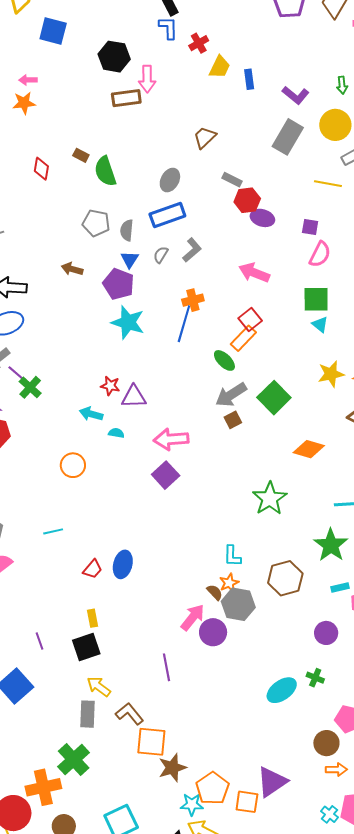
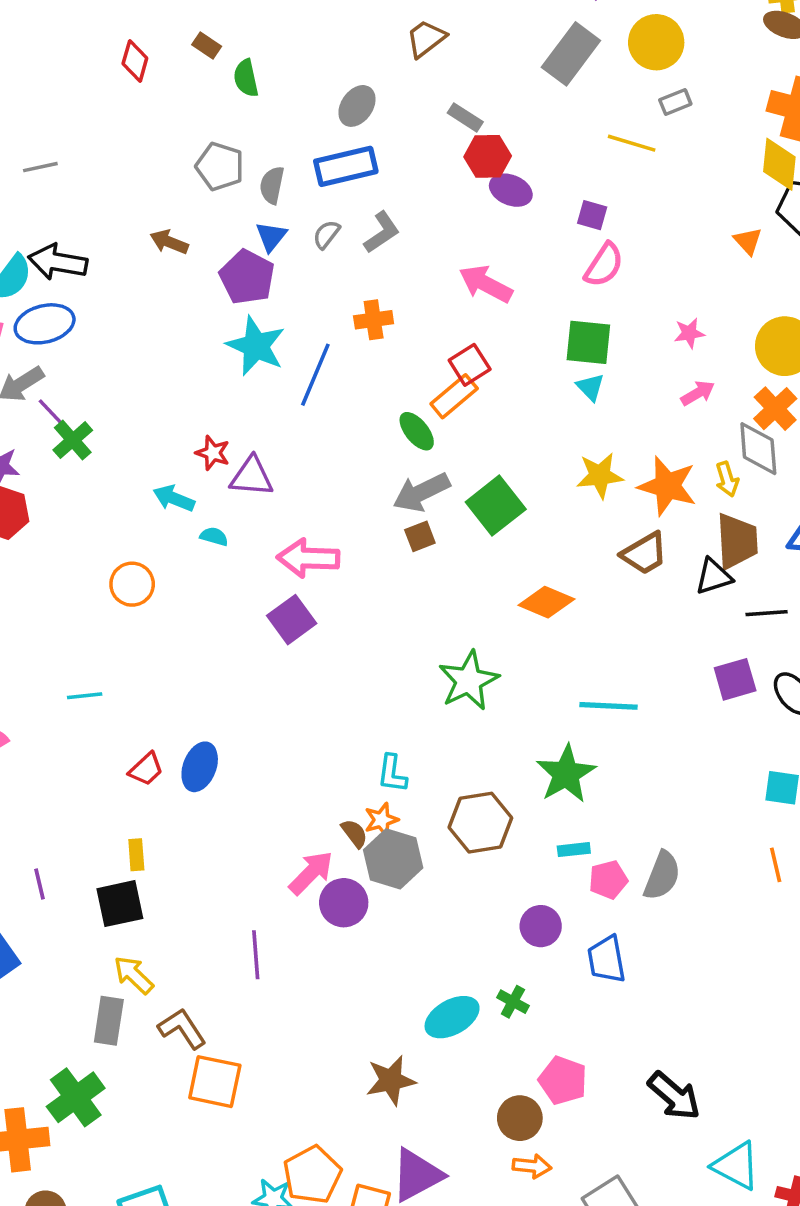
green semicircle: (105, 171) -> (246, 78), size x0.7
blue line: (184, 324) -> (315, 375), moved
brown star: (172, 768) -> (391, 1080), moved

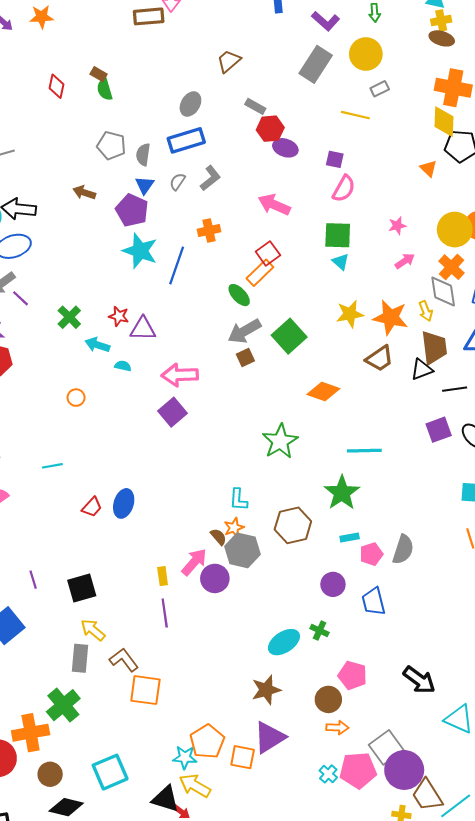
green semicircle: (246, 78) -> (105, 89), moved
green cross: (73, 440) -> (69, 317), moved
orange circle: (132, 584) -> (76, 398), size x0.7
yellow rectangle: (136, 855) -> (163, 576), moved
brown star: (391, 1080) -> (266, 690), moved

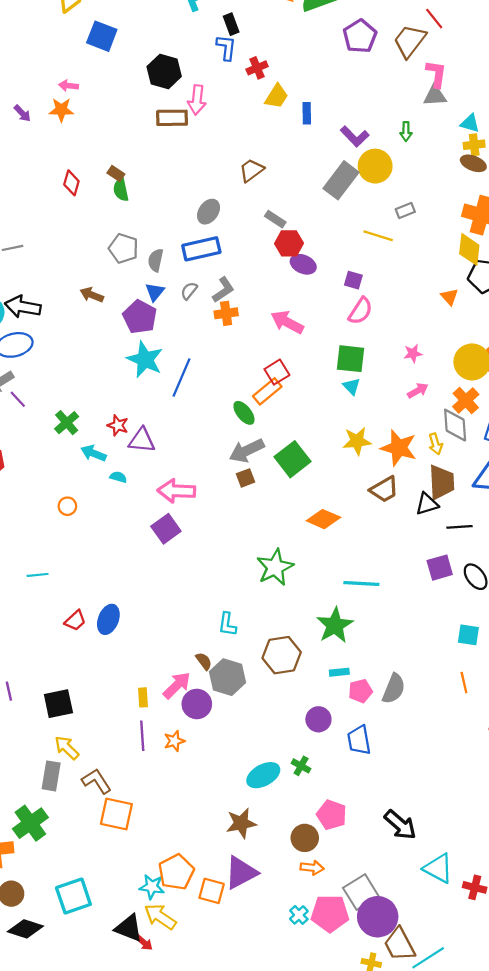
yellow circle: (366, 54) -> (375, 166), moved
orange cross: (209, 231) -> (226, 313), moved
orange star: (234, 528) -> (174, 741), moved

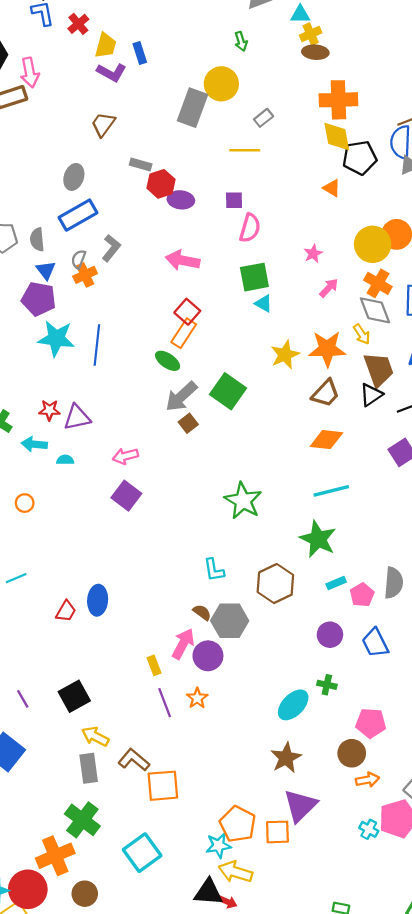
purple L-shape: (355, 136) -> (111, 72), moved
orange cross: (226, 313) -> (85, 275), moved
pink arrow: (176, 491) -> (125, 456), size x0.7
orange diamond: (323, 519) -> (326, 440), moved
cyan square: (73, 896) -> (142, 853), moved

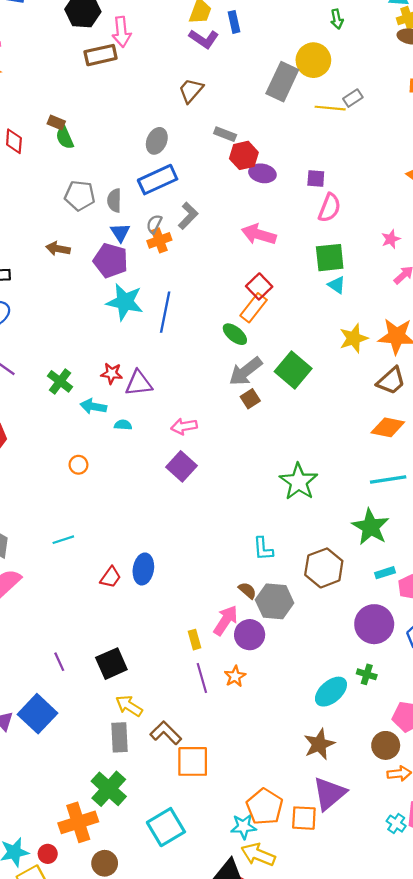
yellow line: (245, 150) -> (330, 108), moved
purple circle: (330, 635) -> (374, 624), size x1.5
red circle: (28, 889) -> (48, 854), size x0.5

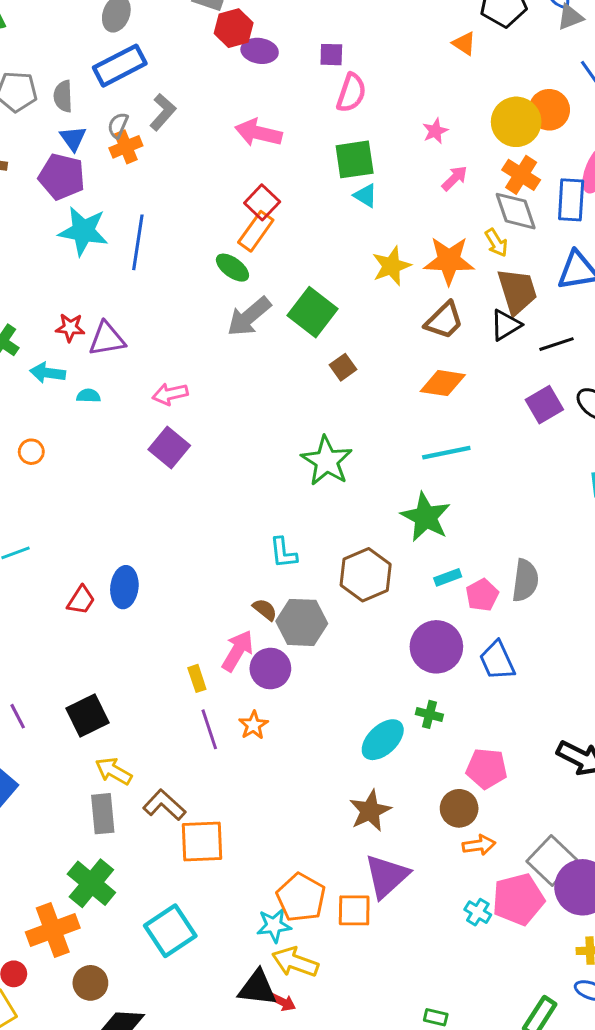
brown square: (250, 399) -> (343, 367), moved

